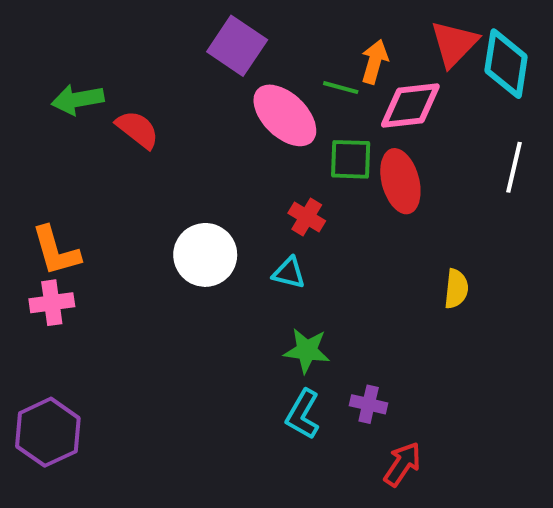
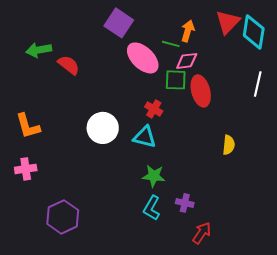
pink diamond: (410, 105) -> (187, 61), moved, size x0.7
cyan triangle: (289, 273) -> (145, 137), size x1.4
pink cross: (52, 303) -> (26, 169), moved
purple hexagon: (48, 432) -> (63, 217), moved

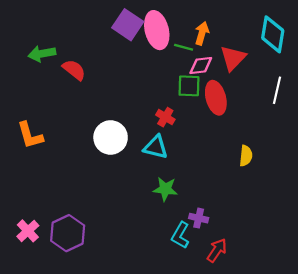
red triangle: (228, 22) -> (233, 58), moved
pink ellipse: (143, 58) -> (157, 30), moved, turned 32
pink cross: (26, 169) -> (28, 231), moved, turned -35
cyan L-shape: (152, 208) -> (180, 235), moved

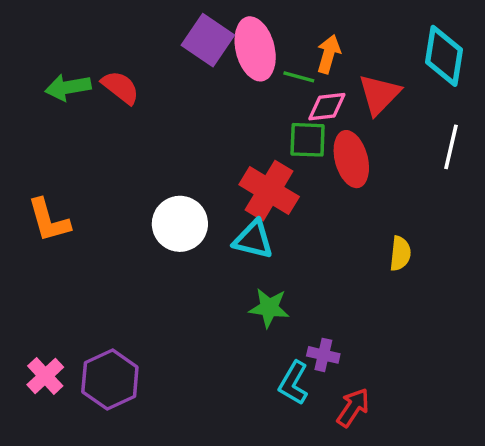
red semicircle: (74, 70) -> (120, 87), moved
red cross: (165, 117) -> (269, 191), size x1.8

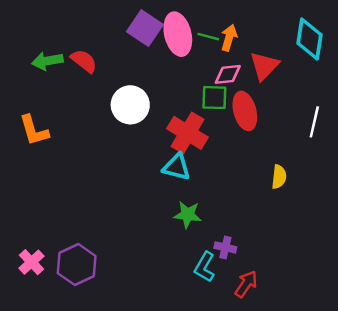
green line: (299, 77) -> (208, 37), moved
white line: (451, 147) -> (314, 122), moved
orange L-shape: (49, 220) -> (34, 130), moved
white circle: (180, 224) -> (130, 105), moved

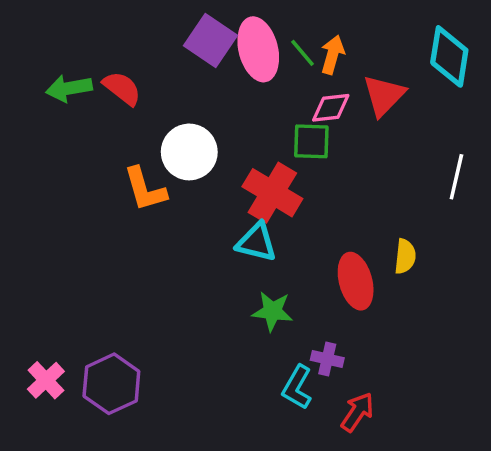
green line: (208, 37) -> (302, 53), turned 35
red ellipse: (245, 111) -> (356, 281), moved
orange L-shape: (34, 130) -> (145, 189), moved

